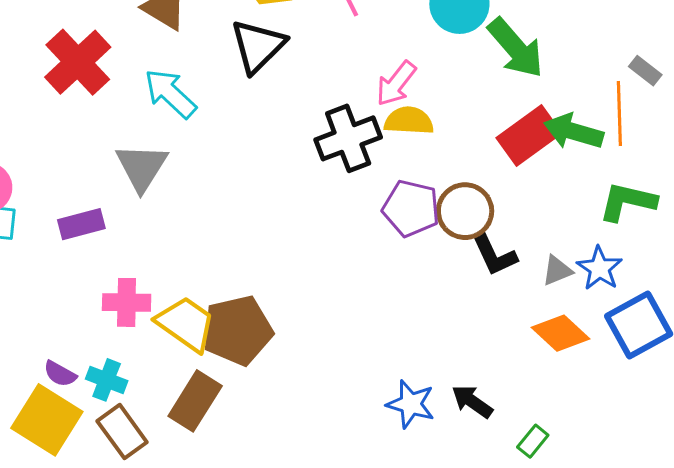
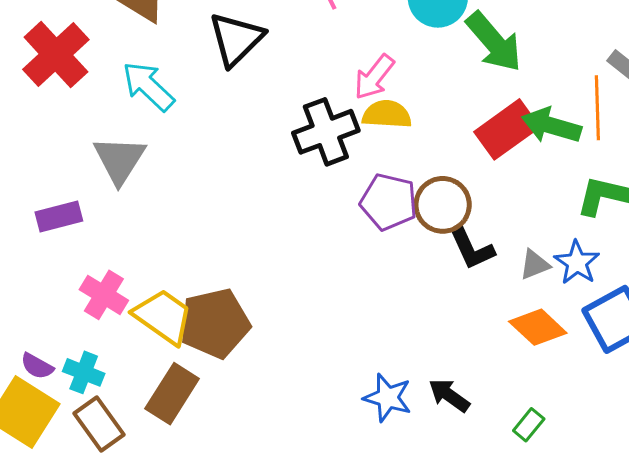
pink cross: (127, 302) -> (104, 295), turned 30
green rectangle: (533, 441) -> (529, 425), moved

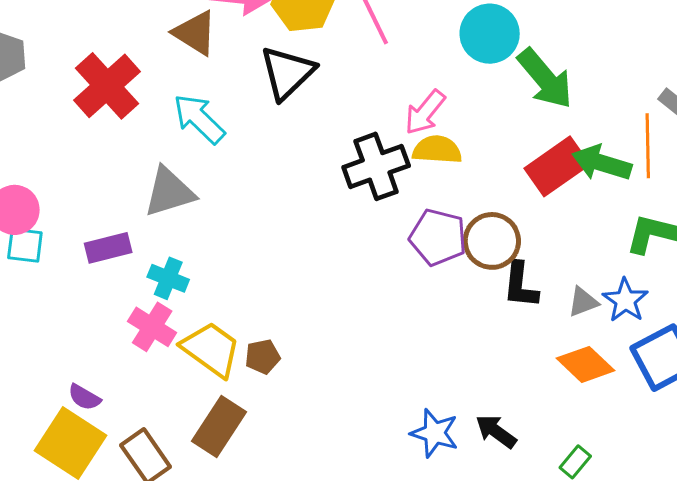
gray triangle: (119, 160) -> (169, 192), turned 40
black L-shape: (472, 249) -> (520, 285), turned 30
brown pentagon: (215, 323) -> (263, 357), size x0.5
cyan cross: (84, 372) -> (168, 278), moved

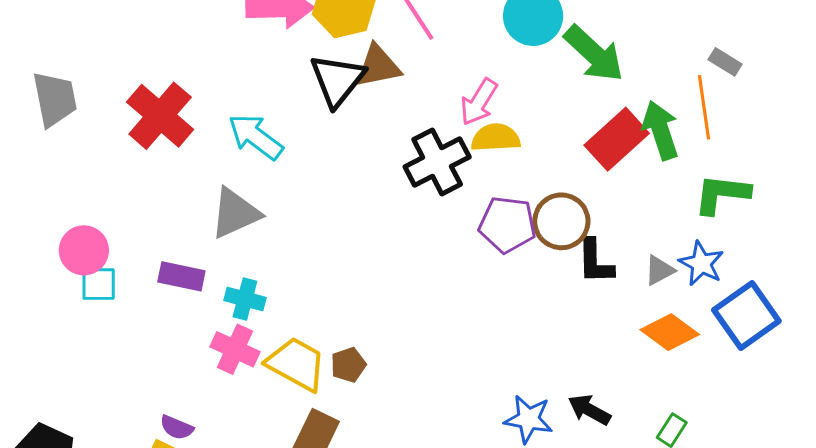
brown triangle: (195, 33) -> (378, 66), moved, turned -36
green arrow: (602, 163) -> (660, 130), turned 62
purple rectangle: (108, 248) -> (181, 276), turned 33

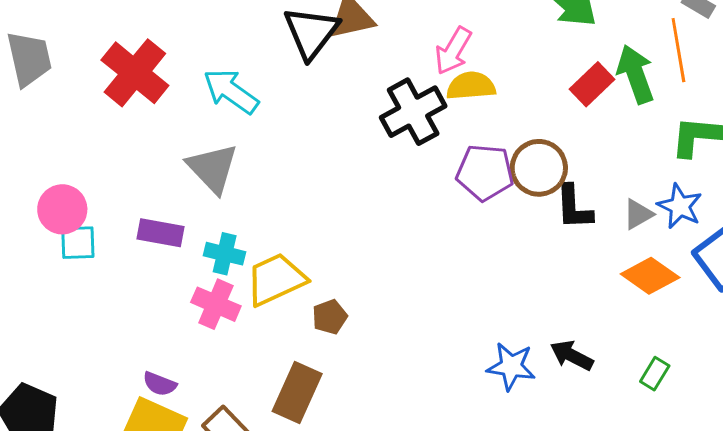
red rectangle: (617, 139) -> (592, 84), size x0.7
gray triangle: (235, 213) -> (213, 168), turned -48
yellow trapezoid: (296, 364) -> (276, 279), moved, turned -52

